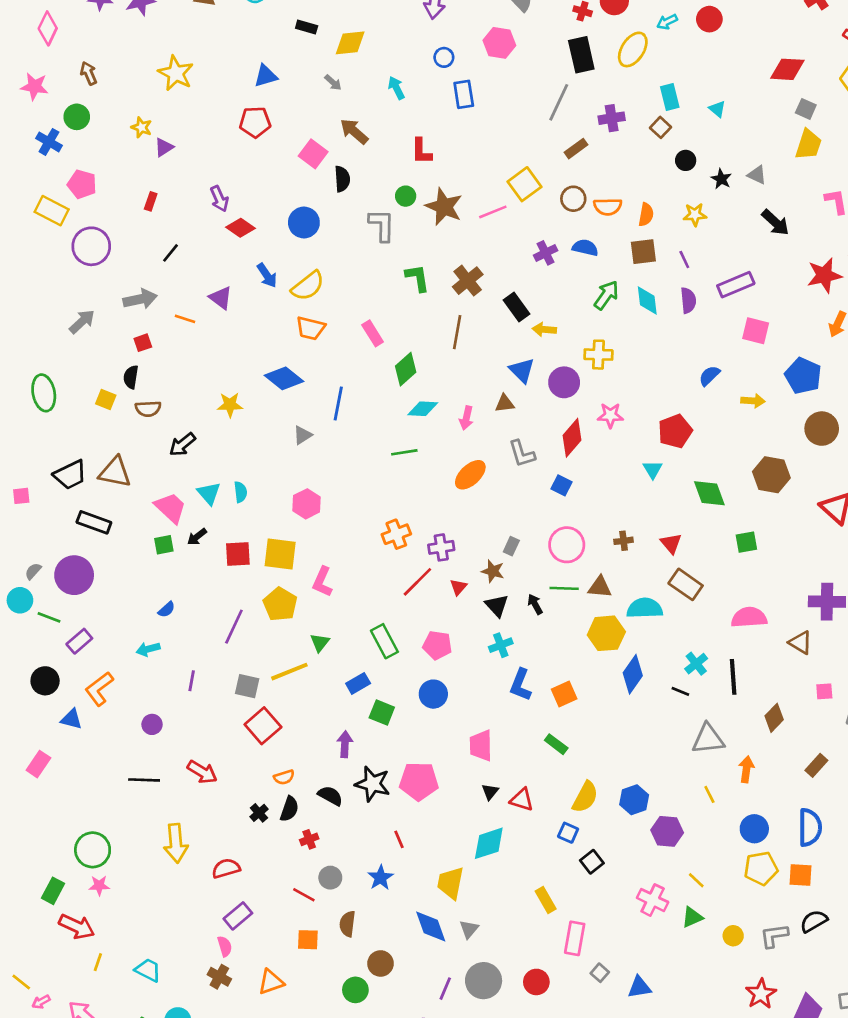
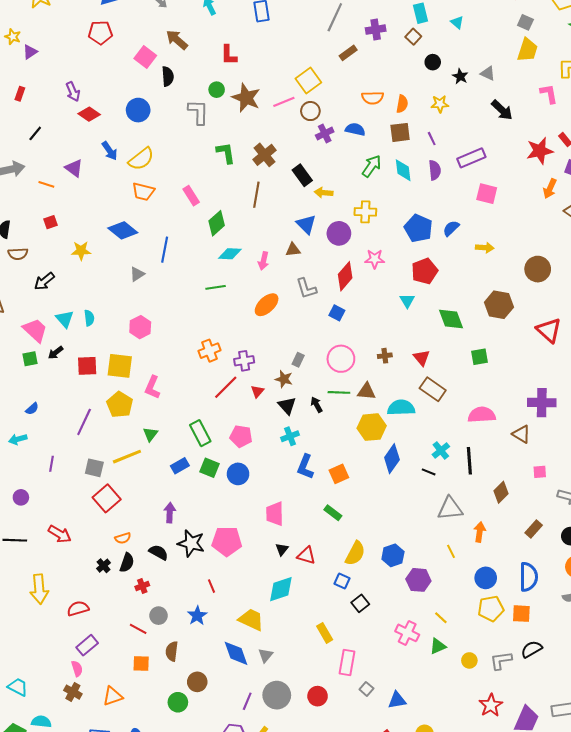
brown circle: (573, 199) -> (310, 111), moved
red square: (143, 343) -> (50, 222), moved
blue pentagon: (803, 376) -> (418, 228), moved
green square: (382, 713) -> (209, 468), moved
yellow trapezoid: (451, 883) -> (251, 620), turned 104

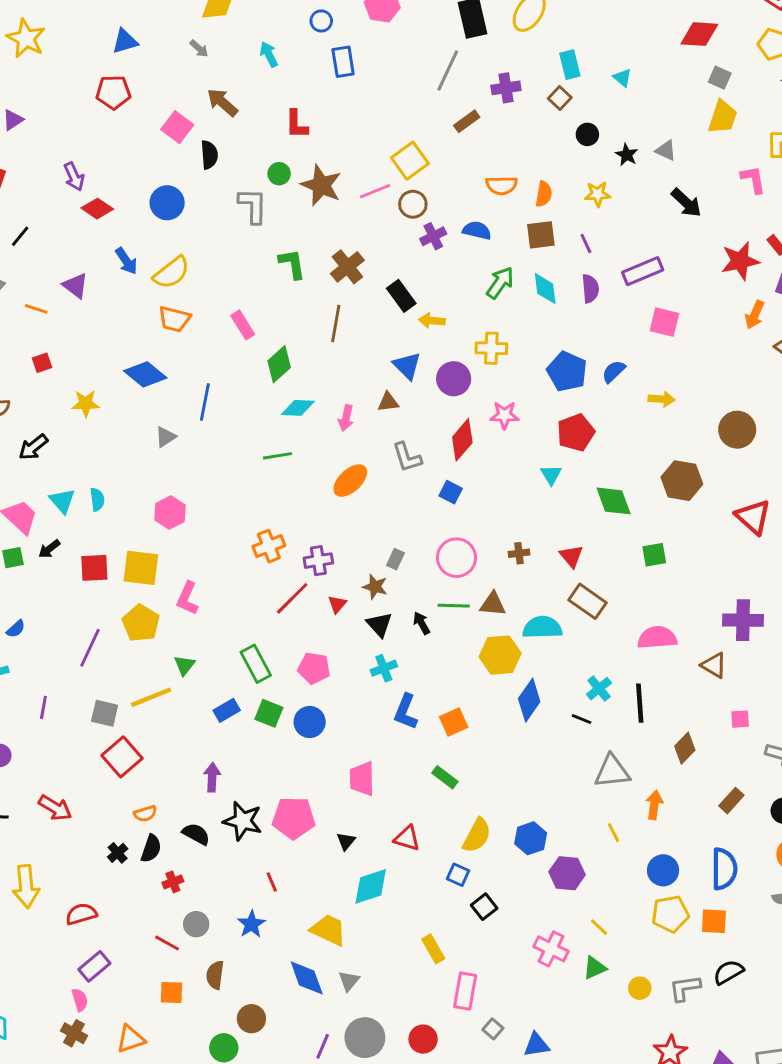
black triangle: (282, 549) -> (346, 841), moved

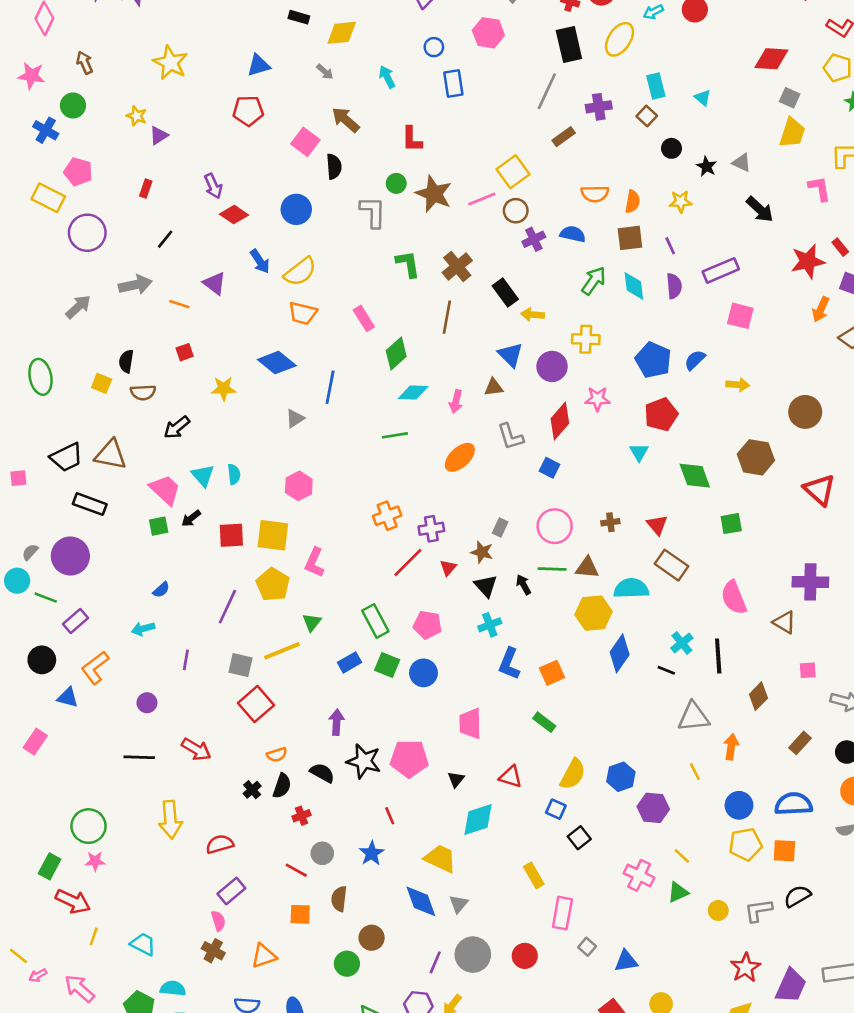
pink semicircle: (657, 638) -> (734, 598), turned -108
blue semicircle: (724, 869) -> (794, 804), turned -93

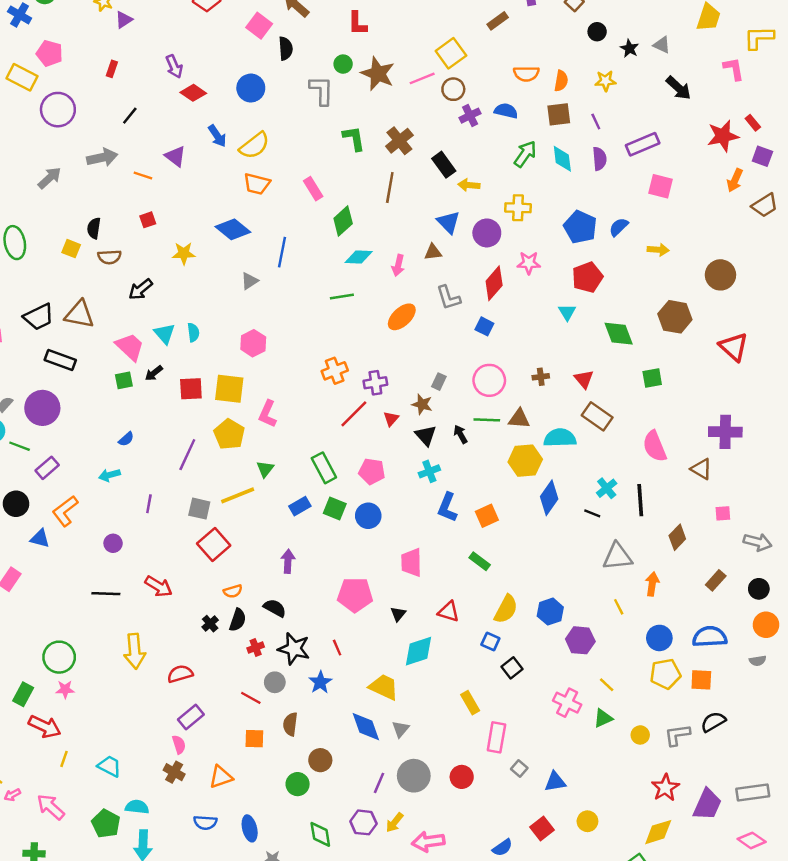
black star: (364, 761) -> (294, 649), moved

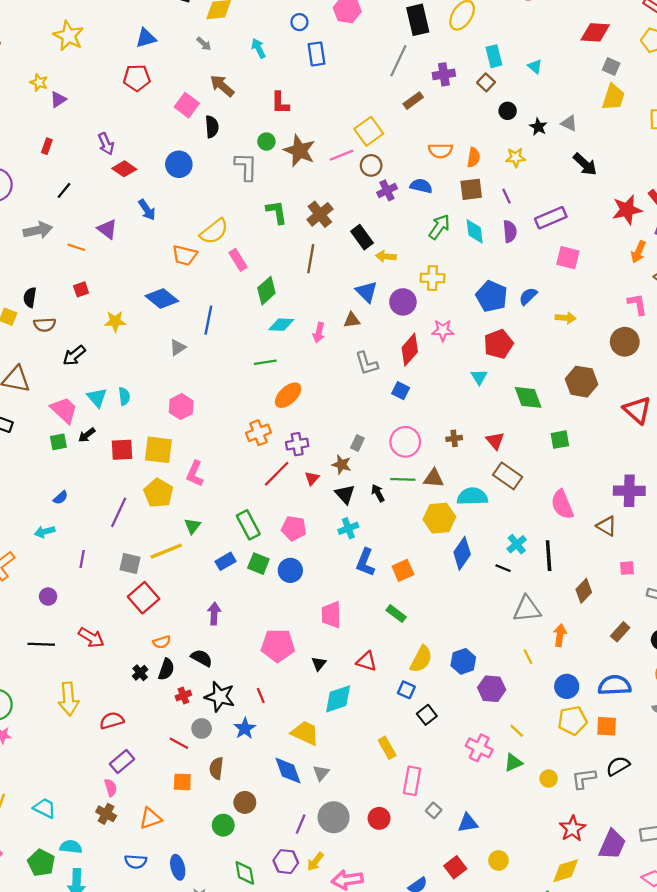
pink L-shape: (734, 69) -> (637, 304), moved
yellow semicircle: (254, 146) -> (214, 231), moved
orange ellipse: (402, 317) -> (288, 395), moved

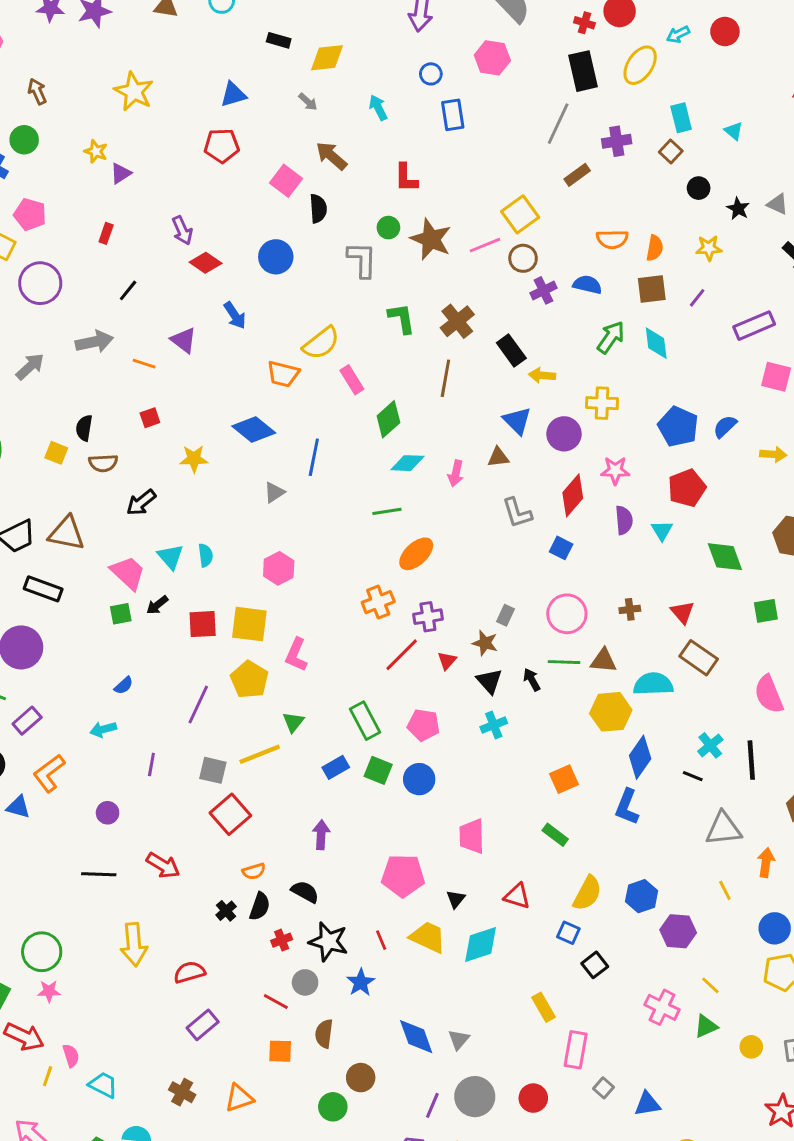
purple line: (506, 196) -> (697, 298), turned 63
purple semicircle: (510, 231) -> (624, 520), moved
blue L-shape: (365, 562) -> (627, 807), moved
yellow trapezoid: (305, 733) -> (428, 937), moved
pink semicircle: (111, 788) -> (71, 1056), moved

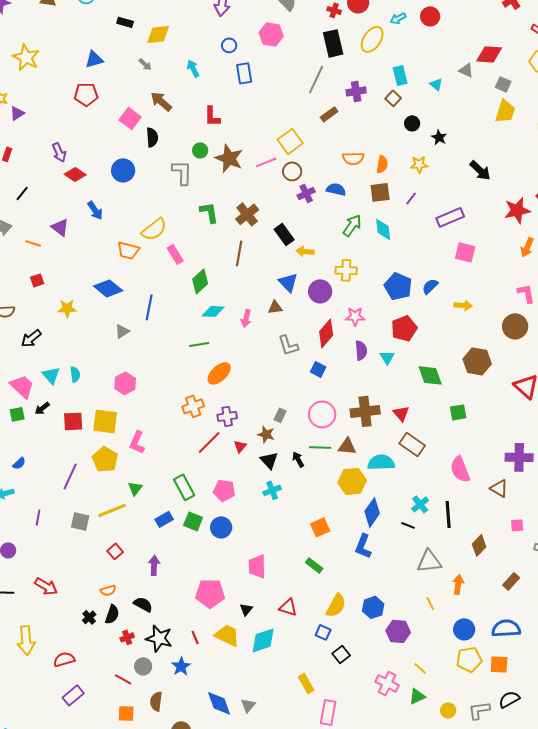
gray triangle: (778, 204) -> (466, 70), moved
brown cross: (630, 609) -> (365, 411), size x2.0
red square: (230, 814) -> (115, 551), moved, size x0.6

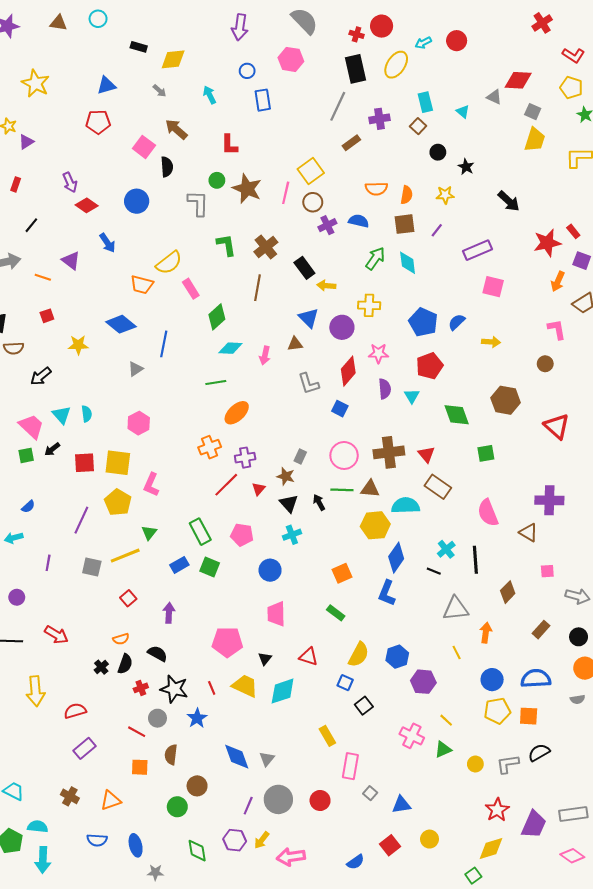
pink line: (266, 162) -> (286, 193), turned -55
brown circle: (515, 326) -> (545, 364), size x0.6
blue circle: (221, 527) -> (270, 570), moved

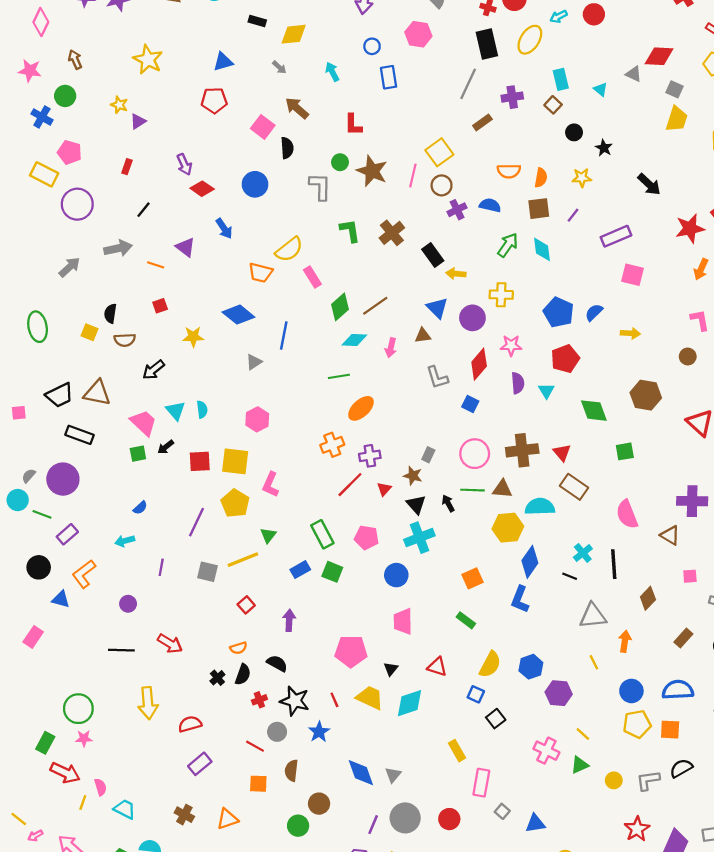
brown line: (258, 288) -> (375, 306), moved, turned 45
cyan cross: (292, 535) -> (419, 538), size x1.5

